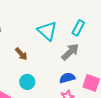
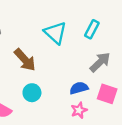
gray arrow: (70, 52) -> (100, 62), moved
brown arrow: (21, 54) -> (25, 60), size x1.5

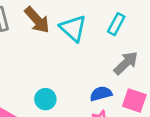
brown arrow: (25, 60) -> (37, 20), moved

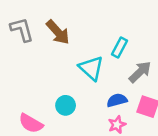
cyan rectangle: (116, 24) -> (119, 48), moved
cyan triangle: (73, 28) -> (91, 68), moved

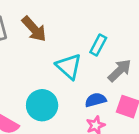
cyan circle: (66, 105) -> (42, 105), size x1.5

